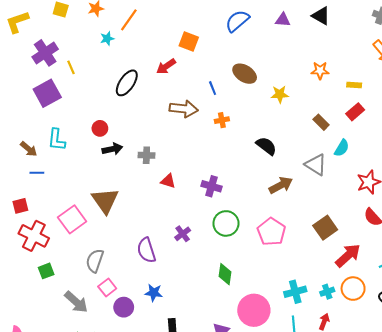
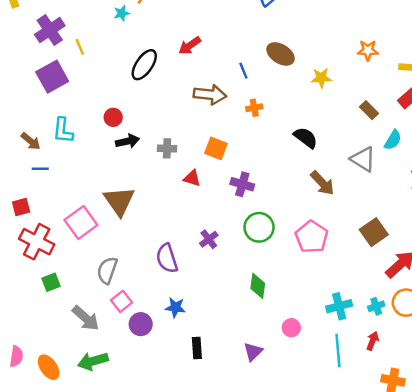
orange square: (189, 42) -> (216, 148), moved
brown arrow: (281, 185) -> (322, 183), turned 75
pink circle: (254, 310) -> (291, 328), size x0.5

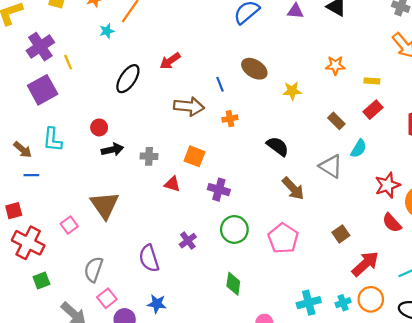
pink square: (81, 223) -> (69, 225), size x0.6
brown square: (374, 232) -> (341, 234), size x0.7

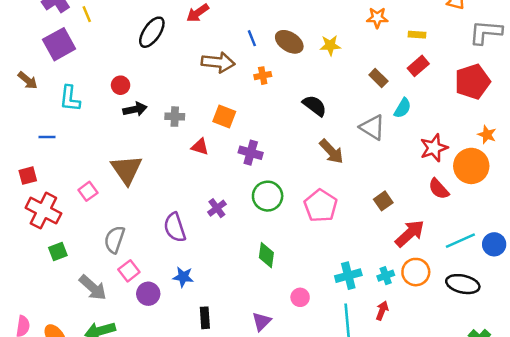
brown ellipse: (254, 69) -> (289, 42), moved
brown arrow: (23, 150) -> (28, 80), moved

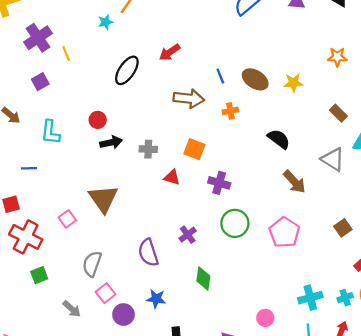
purple square: (59, 44) -> (40, 82), size x0.6
green diamond: (266, 255) -> (203, 278), moved
gray arrow: (93, 288) -> (72, 309), size x0.7

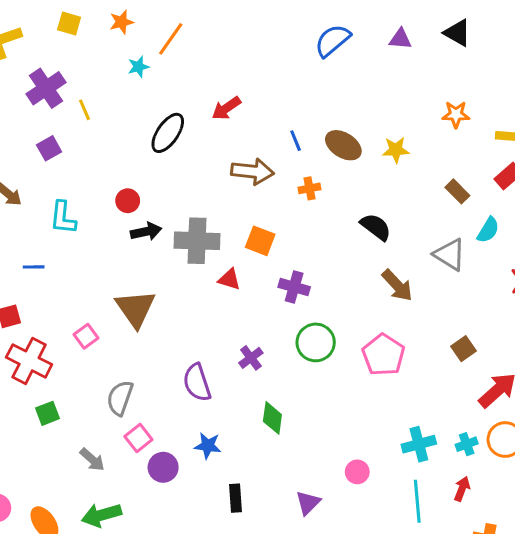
gray cross: (148, 149) -> (197, 241), size x1.8

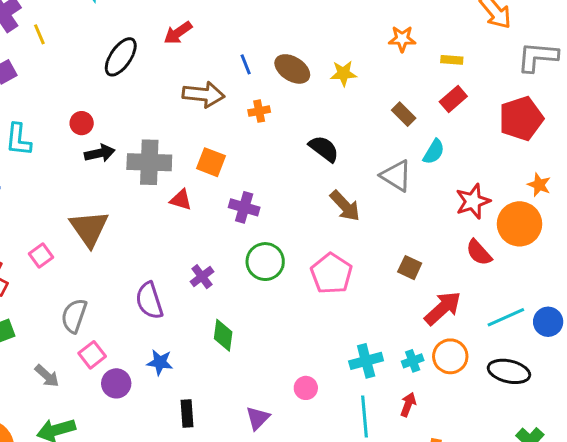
brown square: (464, 349) -> (410, 268), turned -30

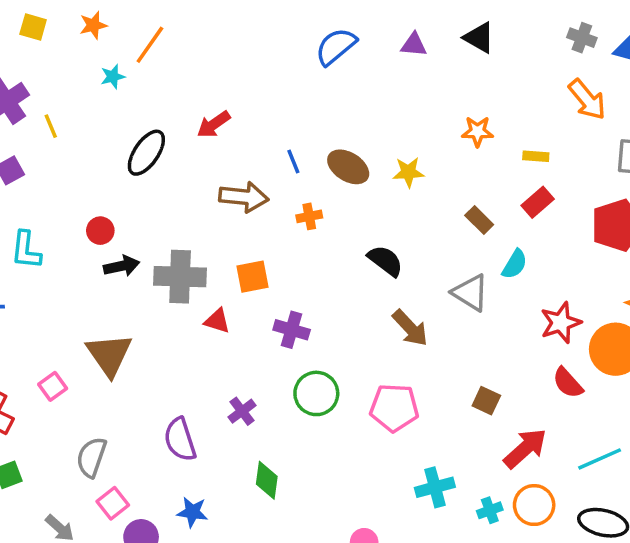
orange square: (211, 162) -> (253, 277), turned -32
pink pentagon: (331, 274) -> (394, 408), turned -30
cyan cross: (366, 361) -> (435, 487), moved

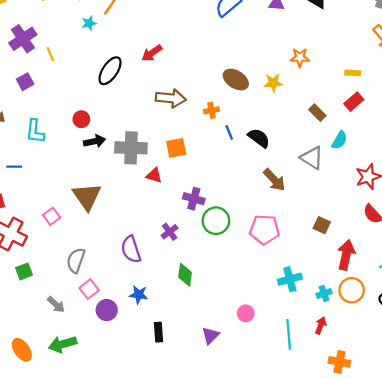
orange star: (477, 131) -> (300, 57), moved
blue line: (293, 162) -> (229, 132), moved
purple cross: (292, 330) -> (194, 199), moved
red arrow: (525, 448) -> (346, 255), turned -36

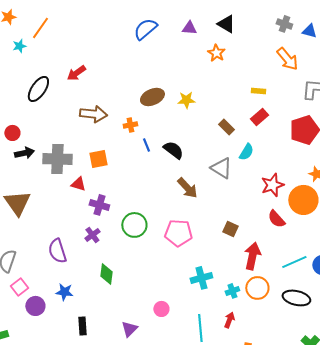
orange star: (300, 57) -> (216, 53), moved, turned 30
brown ellipse: (236, 80) -> (152, 97), turned -55
purple cross: (194, 199) -> (99, 205), moved

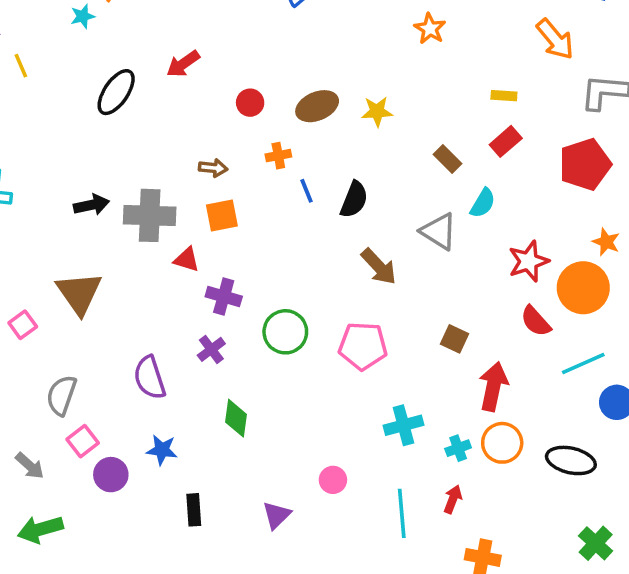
brown arrow: (93, 114) -> (213, 168), moved, size x0.6
red circle: (12, 133) -> (250, 103), moved
black semicircle: (173, 150) -> (354, 200), turned 75
cyan line: (294, 262) -> (583, 364), moved

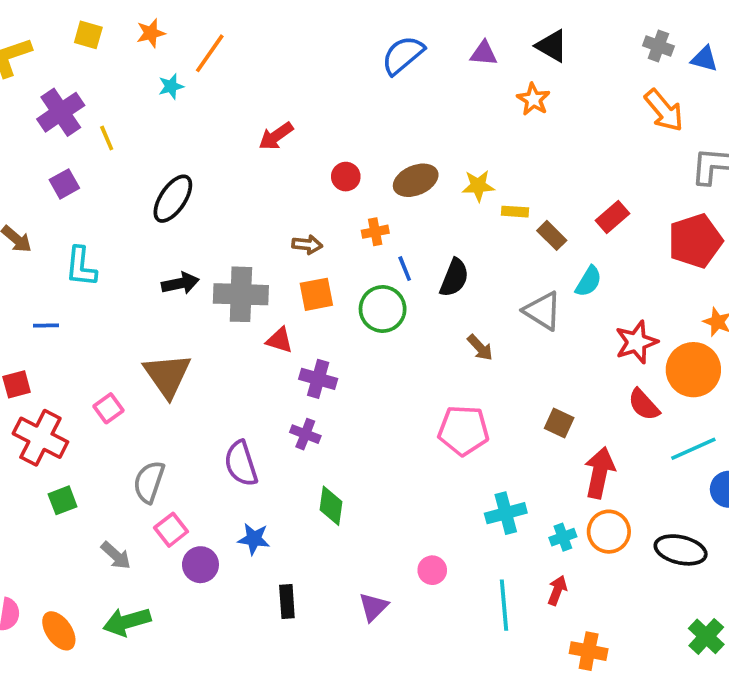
black ellipse: (116, 92) -> (173, 199), moved
yellow rectangle: (504, 96) -> (515, 212), moved
brown arrow: (379, 267) -> (480, 348), size x0.7
green circle: (285, 332) -> (383, 309), moved
purple cross: (211, 349) -> (305, 434), turned -32

